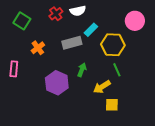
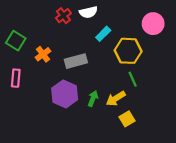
green square: (22, 21) -> (16, 41), moved
gray rectangle: (72, 43) -> (76, 61), moved
green arrow: (82, 70) -> (93, 98), moved
yellow square: (112, 105) -> (127, 119), turned -32

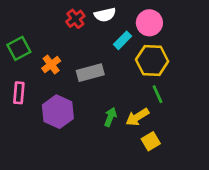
pink circle: (153, 24) -> (149, 23), moved
green square: (16, 41) -> (19, 48), turned 30
purple hexagon: (65, 94) -> (58, 112), moved

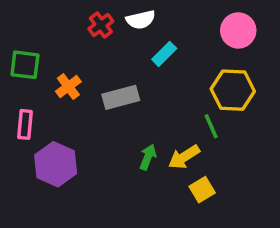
pink circle: (149, 23) -> (238, 30), moved
green square: (19, 48) -> (25, 65), turned 35
yellow hexagon: (152, 60) -> (233, 90), moved
purple hexagon: (58, 112) -> (56, 164), moved

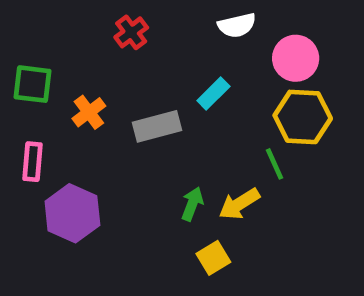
white semicircle: (141, 20) -> (237, 25), moved
pink circle: (238, 30) -> (296, 58), moved
cyan rectangle: (164, 54) -> (213, 93), moved
yellow square: (202, 190) -> (213, 258), moved

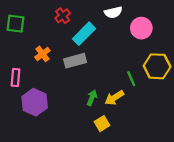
green square: (32, 84) -> (16, 24), moved
cyan rectangle: (213, 93) -> (84, 34), moved, size x1.5
yellow hexagon: (303, 117) -> (157, 66), moved

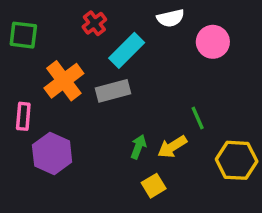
orange cross: (42, 54) -> (64, 81), size x1.6
yellow hexagon: (157, 66) -> (237, 160), moved

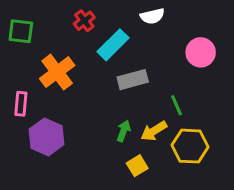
pink circle: (213, 42) -> (201, 52), moved
gray rectangle: (113, 91) -> (133, 80), moved
yellow hexagon: (237, 160) -> (190, 146), moved

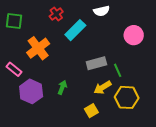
gray rectangle: (133, 80) -> (96, 63), moved
pink rectangle: (21, 104) -> (14, 69), turned -56
green arrow: (124, 131) -> (62, 87), moved

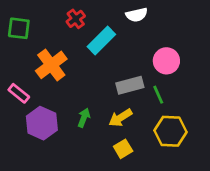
pink circle: (134, 35) -> (166, 61), moved
yellow arrow: (103, 87) -> (120, 118), moved

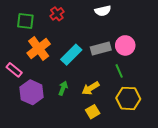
green square: (19, 28) -> (25, 21), moved
cyan rectangle: (101, 41) -> (71, 55), moved
gray rectangle: (130, 85) -> (101, 49), moved

